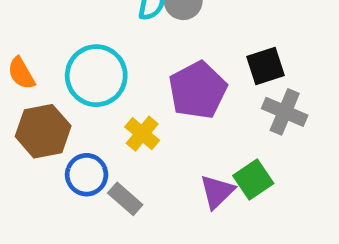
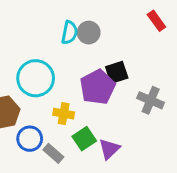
black square: (265, 66) -> (117, 72), moved
yellow cross: (142, 134) -> (64, 114), turned -30
green square: (253, 180) -> (84, 139), moved

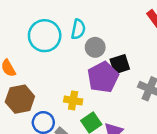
gray circle: (89, 33) -> (95, 47), moved
cyan circle: (36, 78) -> (45, 36), moved

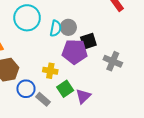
cyan semicircle: (78, 29) -> (56, 28), moved
purple pentagon: (103, 77) -> (75, 52), turned 30

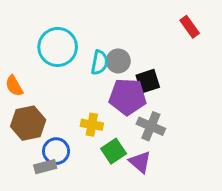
gray cross: (113, 61) -> (151, 126), moved
purple triangle: (83, 96) -> (140, 162), turned -35
gray rectangle: (43, 99) -> (45, 167), moved, turned -56

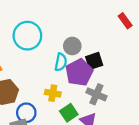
cyan semicircle: (100, 63) -> (61, 62), moved
purple pentagon: (128, 97) -> (79, 72), turned -30

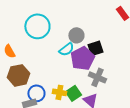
cyan semicircle: (61, 62) -> (66, 49), turned 42
yellow cross: (53, 93) -> (59, 92), moved

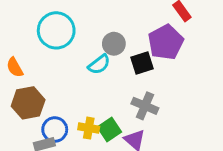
purple pentagon: (82, 58) -> (166, 42), moved

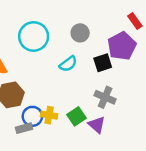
gray circle: (114, 44) -> (80, 33), moved
yellow cross: (89, 128) -> (49, 115), moved

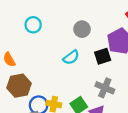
cyan circle: (34, 36) -> (33, 25), moved, size x0.6

